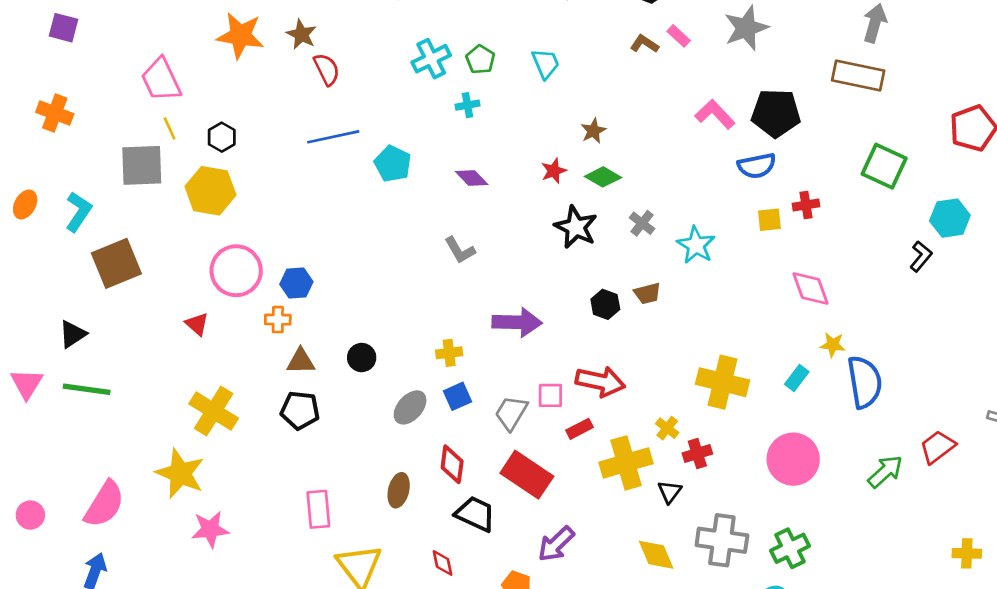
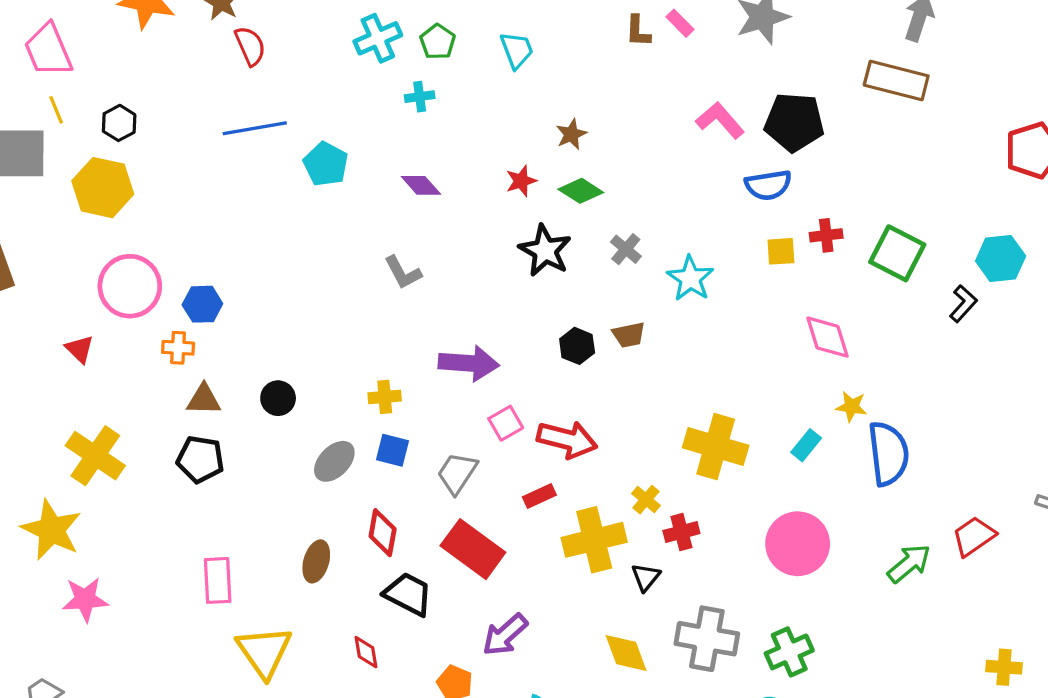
brown L-shape: (644, 44) -> (638, 31), turned -124
green square: (884, 166) -> (897, 253), moved
pink square: (550, 395) -> (506, 423), moved, turned -32
blue square: (457, 396) -> (393, 450), turned 36

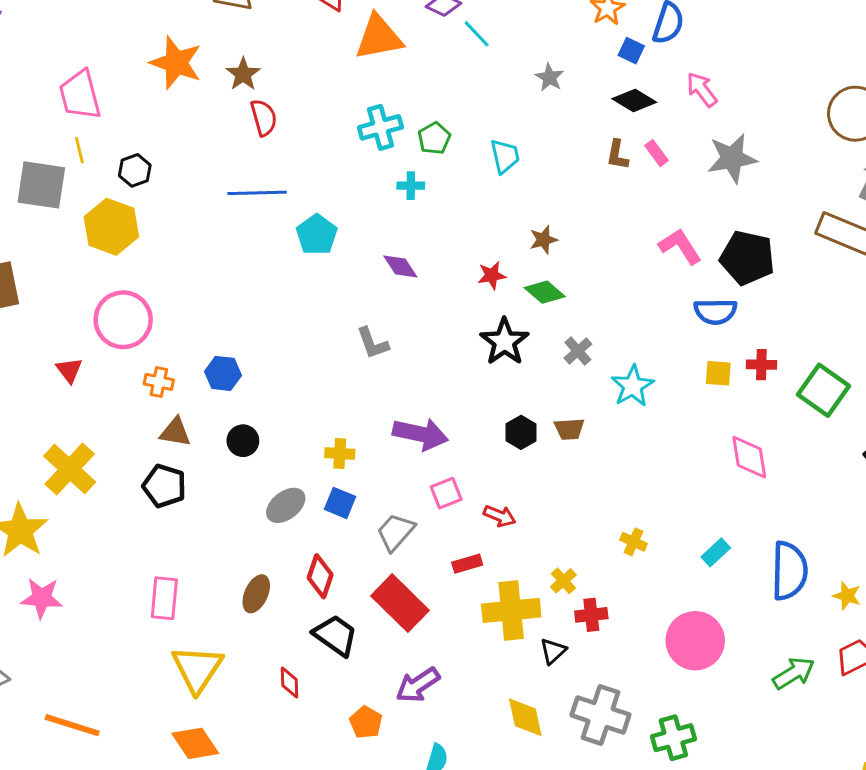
blue hexagon: (202, 304) -> (223, 373), moved
yellow star: (851, 407) -> (847, 596), moved
red arrow: (567, 440) -> (500, 516), size x0.6
yellow cross: (716, 447) -> (634, 542), size x0.5

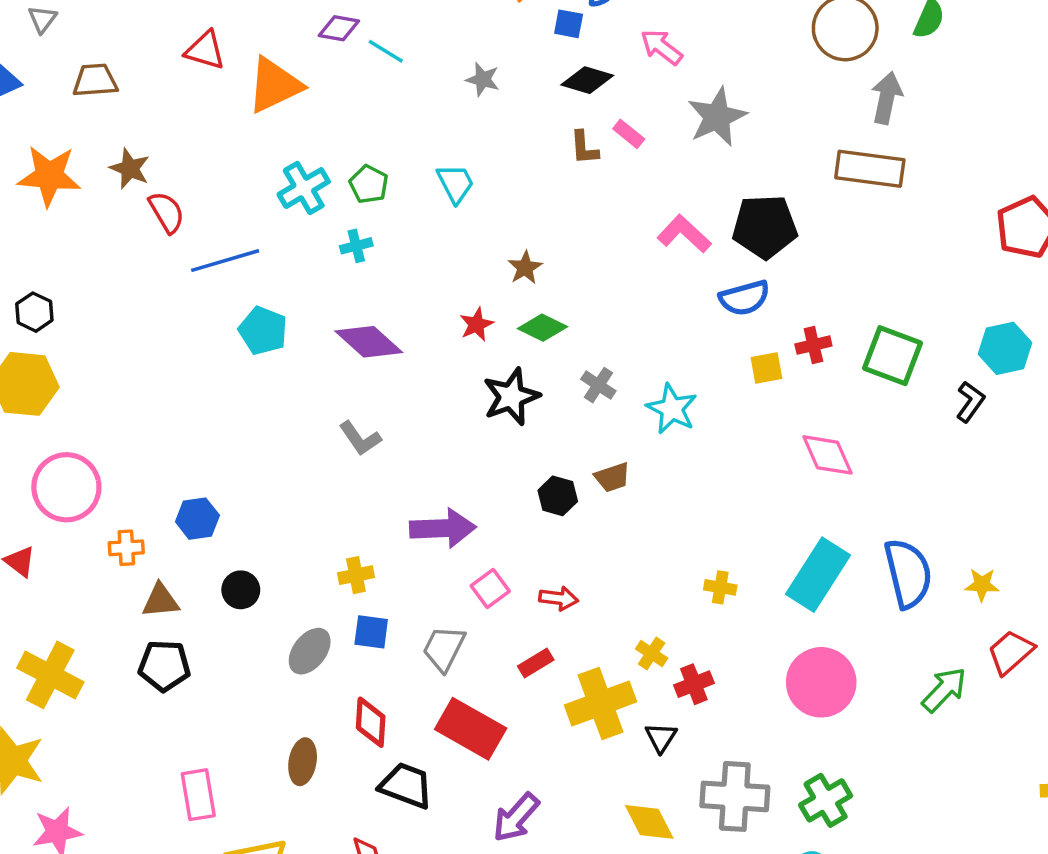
blue line: (257, 193) -> (225, 261), moved
purple diamond: (400, 266) -> (369, 342), size x1.5
black star: (504, 342) -> (511, 397), turned 30
cyan rectangle: (716, 552) -> (818, 575), size x2.0

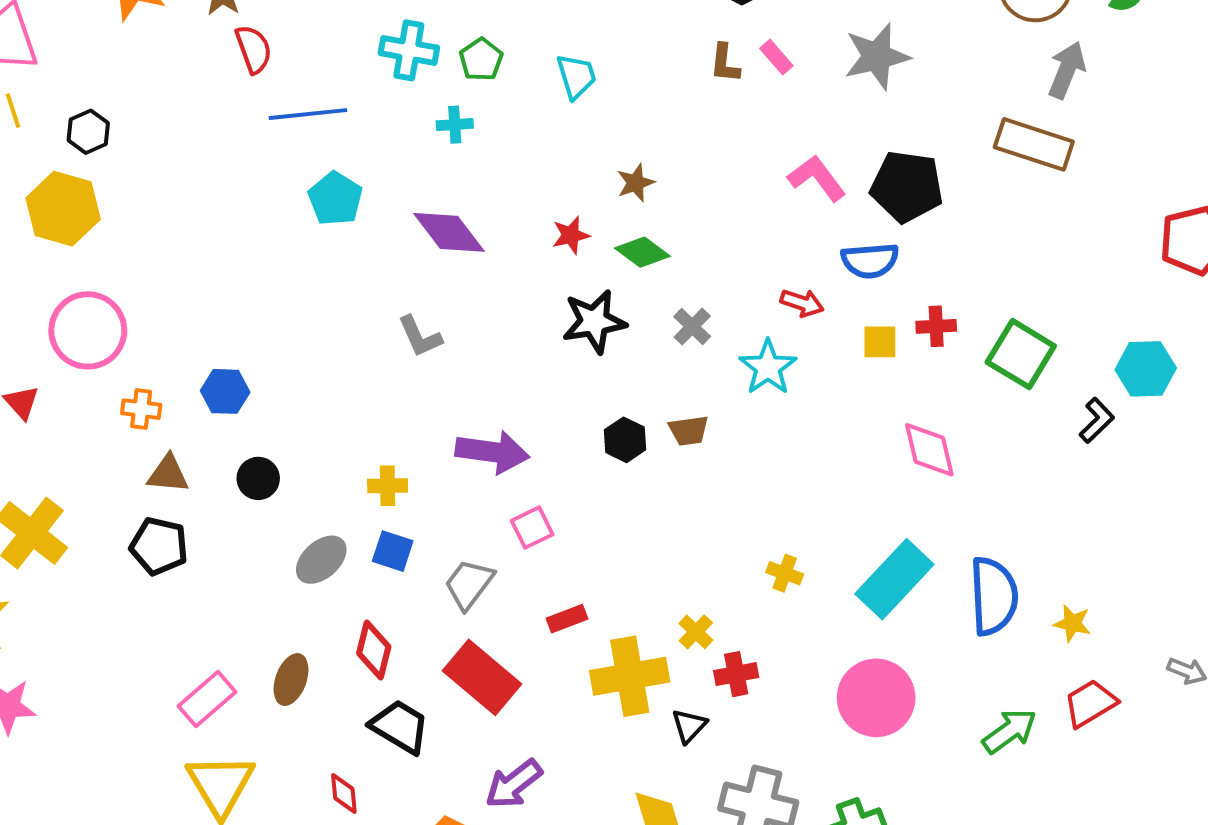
cyan cross: (304, 188) -> (409, 50), turned 30
red arrow: (559, 598) -> (802, 303), moved
pink rectangle: (198, 795) -> (207, 699), moved, turned 48

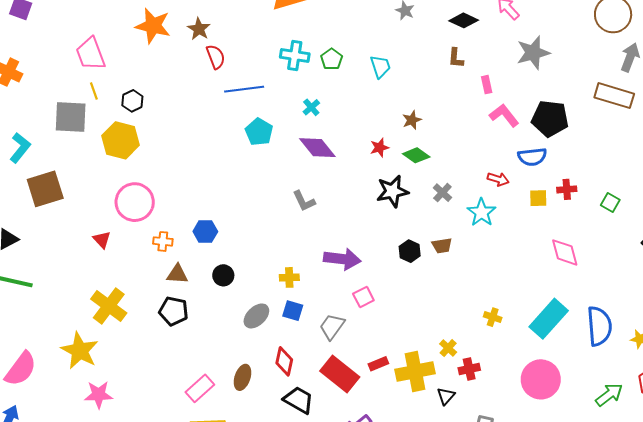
pink rectangle: (776, 57) -> (487, 85), moved, turned 30
cyan cross: (455, 125) -> (311, 107), moved, turned -36
green square: (1021, 354) -> (610, 202), size x0.6
red rectangle: (567, 619) -> (378, 364), moved

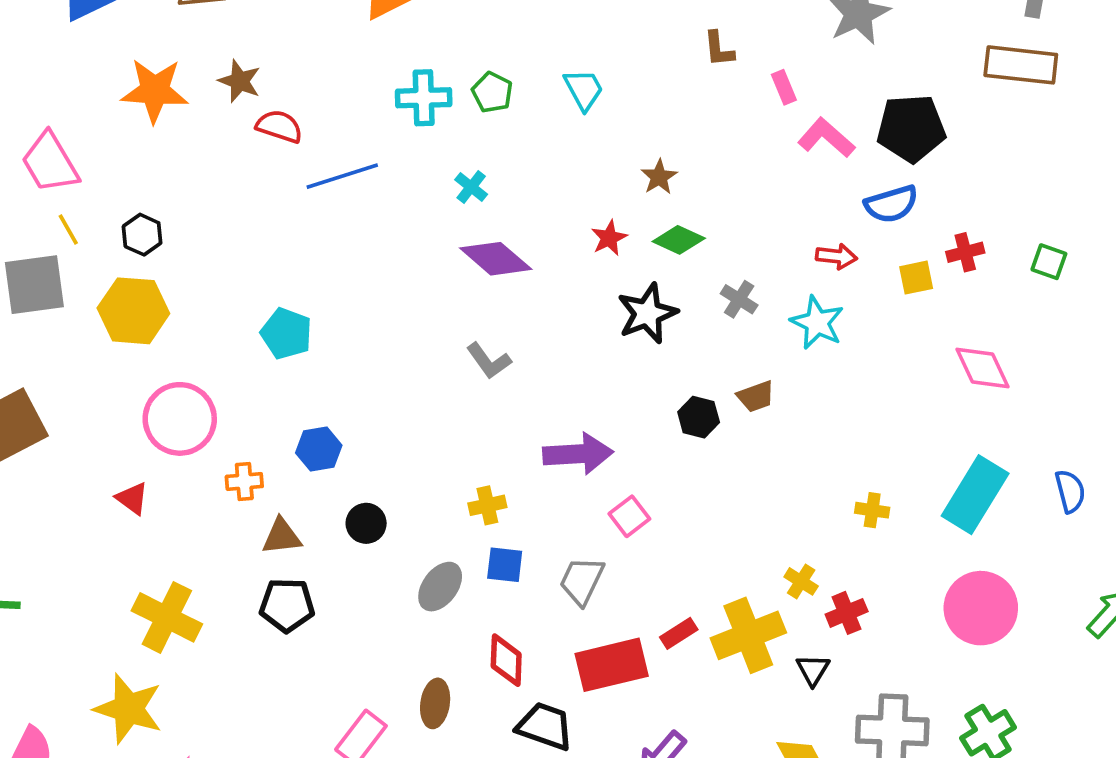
red semicircle: (216, 57) -> (279, 126), turned -40
cyan pentagon: (259, 132) -> (286, 333), moved
blue semicircle: (599, 326) -> (1070, 491), size x0.6
red rectangle: (340, 374) -> (612, 665), turned -42

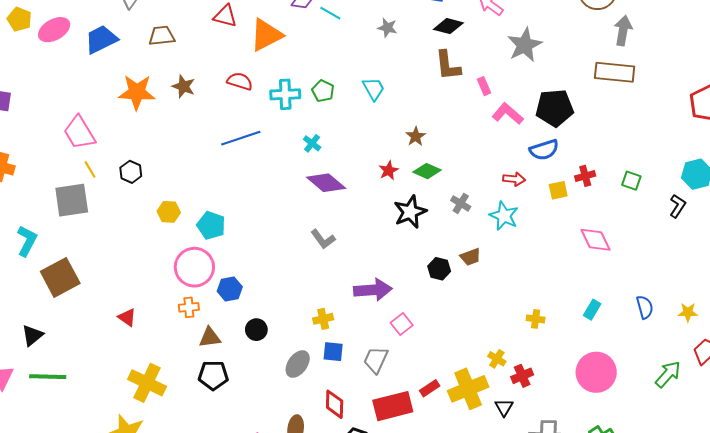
brown L-shape: (719, 49) -> (448, 65), size x1.5
red semicircle: (279, 126) -> (240, 81), moved
yellow hexagon: (133, 311) -> (169, 212), moved, size x0.6
pink circle: (180, 419) -> (194, 267), moved
cyan rectangle: (975, 495) -> (592, 310), size x0.5

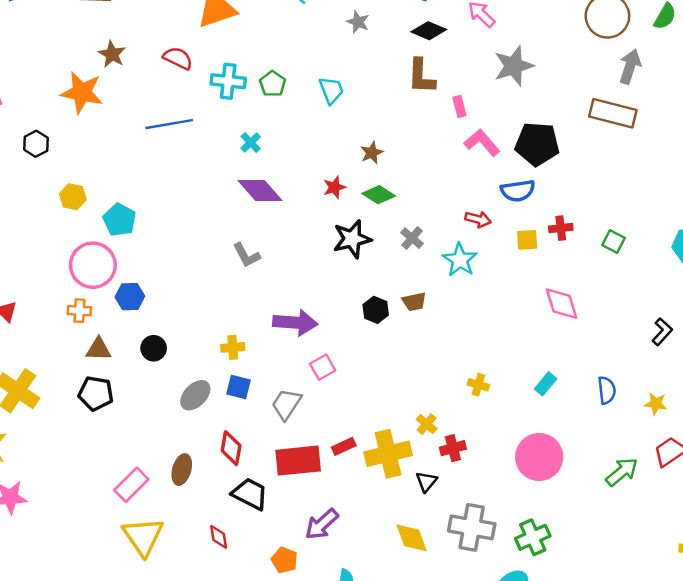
orange star: (137, 92) -> (82, 92), moved
black L-shape: (678, 206) -> (662, 332), moved

